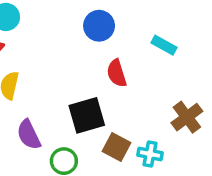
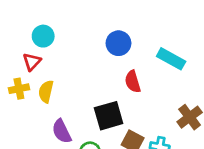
cyan rectangle: (164, 45) -> (171, 59), size x1.4

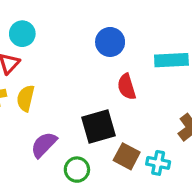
cyan rectangle: (171, 59) -> (171, 60), turned -32
purple semicircle: (62, 131) -> (44, 145), turned 70

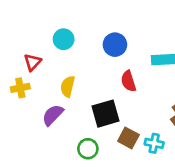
cyan circle: (22, 34) -> (64, 39), moved
yellow semicircle: (26, 98) -> (68, 87), moved
purple semicircle: (44, 145) -> (53, 115), moved

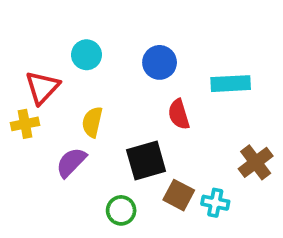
red triangle: (32, 62) -> (42, 87), size x1.4

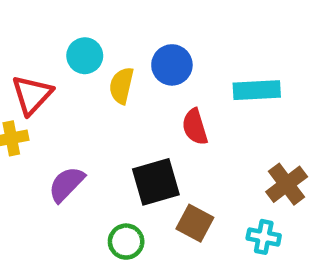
yellow semicircle: (92, 122) -> (121, 86), moved
cyan cross: (215, 203) -> (264, 237), moved

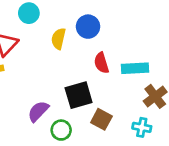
cyan circle: (85, 56) -> (29, 13), moved
cyan rectangle: (257, 90) -> (135, 68), moved
purple semicircle: (66, 184) -> (38, 111), moved

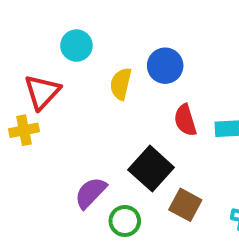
black square: (79, 95) -> (151, 169), turned -32

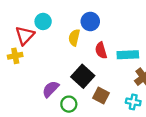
cyan circle: (76, 46) -> (43, 21), moved
yellow semicircle: (121, 84) -> (74, 38), moved

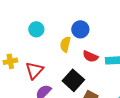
red triangle: (25, 35) -> (34, 70), moved
red semicircle: (101, 50) -> (90, 56), turned -49

